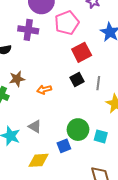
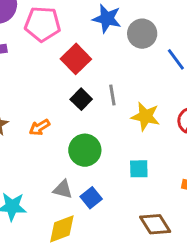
pink pentagon: (67, 23) -> (43, 24), turned -30
gray triangle: (35, 126) -> (63, 189), moved
green circle: (78, 130) -> (85, 150), moved

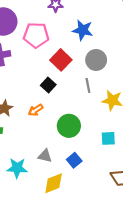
gray circle: (142, 34) -> (96, 60), moved
black square: (81, 99) -> (48, 85), moved
gray triangle: (63, 189) -> (45, 156), moved

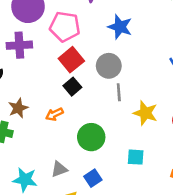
red square: (61, 60) -> (71, 60), moved
gray circle: (96, 60) -> (109, 66), moved
gray triangle: (45, 156) -> (59, 169), turned -40

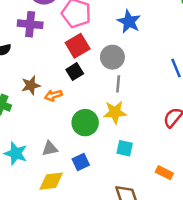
brown star: (18, 108) -> (31, 85), moved
yellow star: (145, 113) -> (115, 112), moved, turned -30

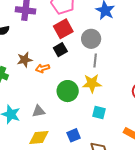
blue square: (81, 162) -> (74, 135), moved

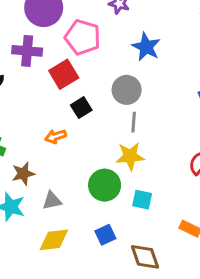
red square: (63, 29) -> (64, 74), moved
brown star: (25, 60) -> (23, 174), moved
green circle: (68, 91) -> (105, 185), moved

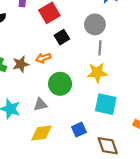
brown star: (23, 174) -> (21, 64), moved
green circle: (105, 185) -> (60, 84), moved
cyan square: (142, 200) -> (106, 104), size x1.5

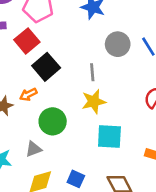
gray circle: (95, 24) -> (118, 44), moved
black square: (62, 37) -> (46, 67), size x1.5
blue square: (79, 130) -> (76, 179), moved, turned -32

